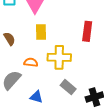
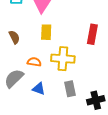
gray rectangle: (68, 87) -> (70, 89), turned 35
blue triangle: (36, 97) -> (39, 89), moved

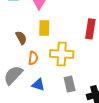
brown semicircle: (14, 37) -> (21, 38), moved
orange semicircle: (34, 62) -> (33, 58), turned 88

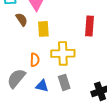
brown semicircle: (21, 38) -> (22, 19), moved
gray rectangle: (70, 84) -> (64, 82), moved

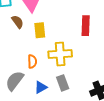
blue triangle: (42, 86) -> (41, 87), turned -40

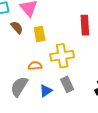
orange semicircle: (32, 61) -> (35, 66), turned -88

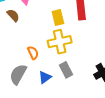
yellow rectangle: (40, 34) -> (58, 18), moved
orange semicircle: (35, 66) -> (33, 53), turned 72

